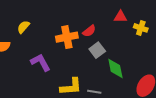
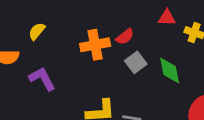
purple L-shape: (41, 62) -> (42, 79), moved
green diamond: (115, 68) -> (170, 71), moved

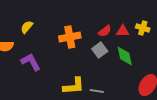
red triangle: (167, 18) -> (123, 31), moved
red semicircle: (125, 37) -> (105, 31), moved

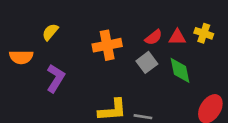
purple L-shape: (31, 62) -> (56, 78), turned 60

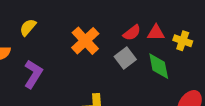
yellow cross: (204, 33) -> (183, 41), moved
orange cross: (107, 45) -> (85, 41), turned -32

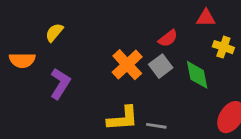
red triangle: (156, 33) -> (206, 18), moved
orange cross: (85, 41) -> (127, 65), moved

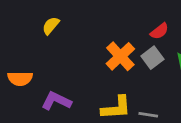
orange semicircle: (22, 60) -> (20, 79), moved
purple L-shape: (60, 84) -> (56, 101), moved, turned -96

